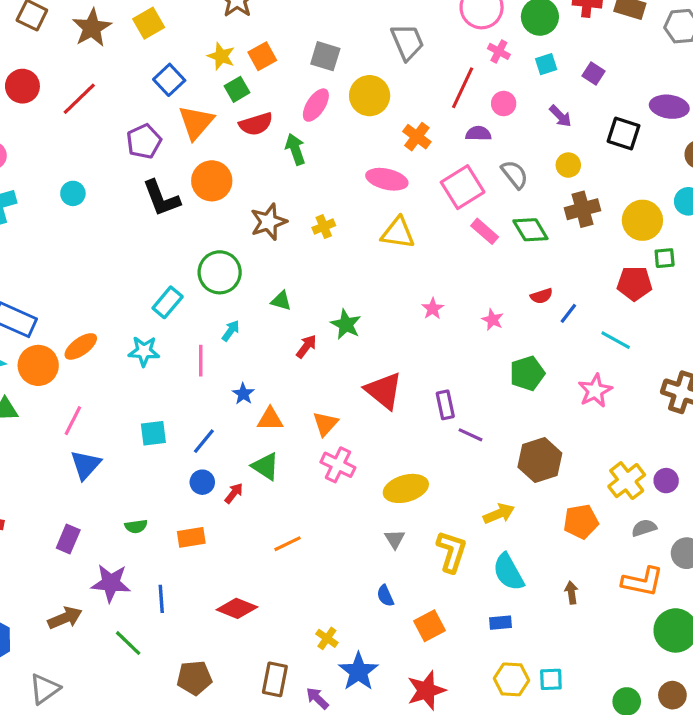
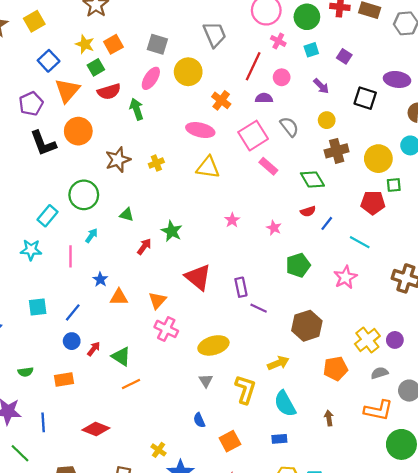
green diamond: (530, 230) -> (312, 179), moved
green triangle: (265, 466) -> (121, 356), moved

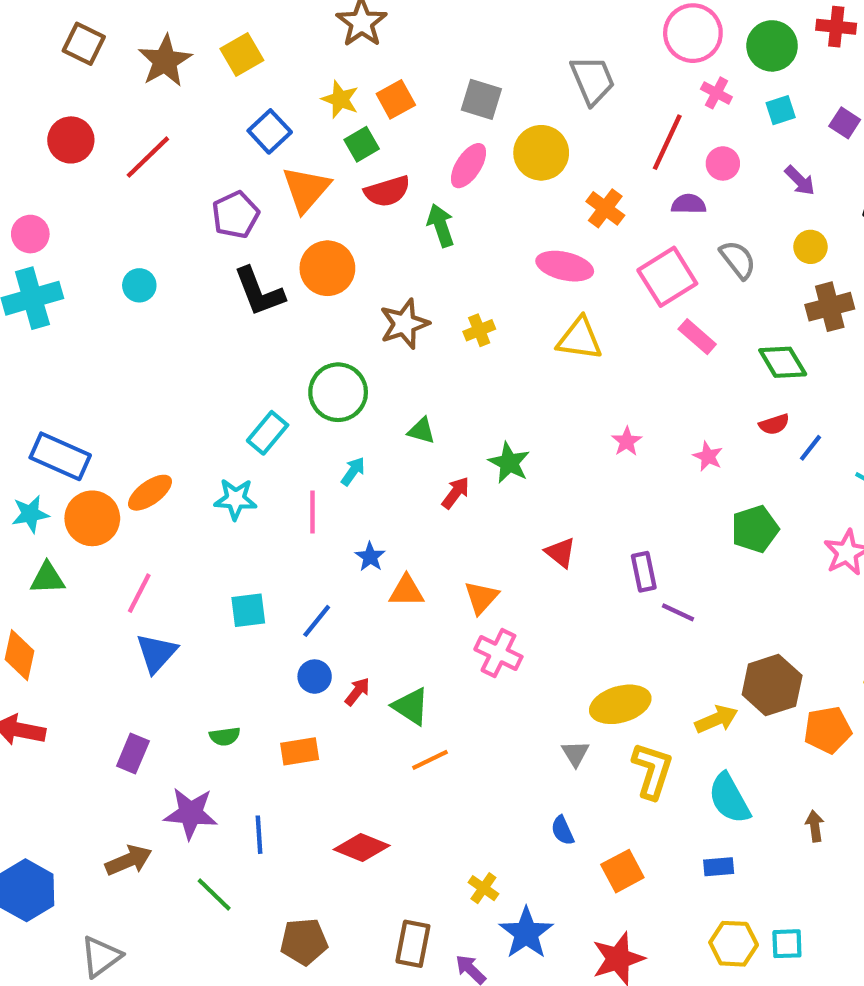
red triangle: (198, 277) -> (560, 553), size x0.6
brown hexagon: (307, 326) -> (772, 685), moved
yellow ellipse: (213, 345) -> (620, 704), moved

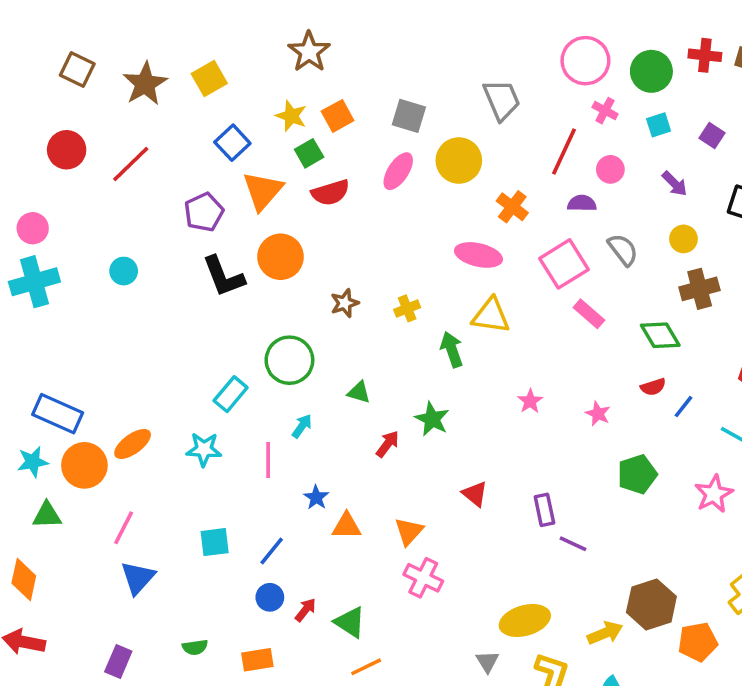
green arrow: (441, 225) -> (452, 349), moved
brown star: (404, 324) -> (345, 303), size x0.7

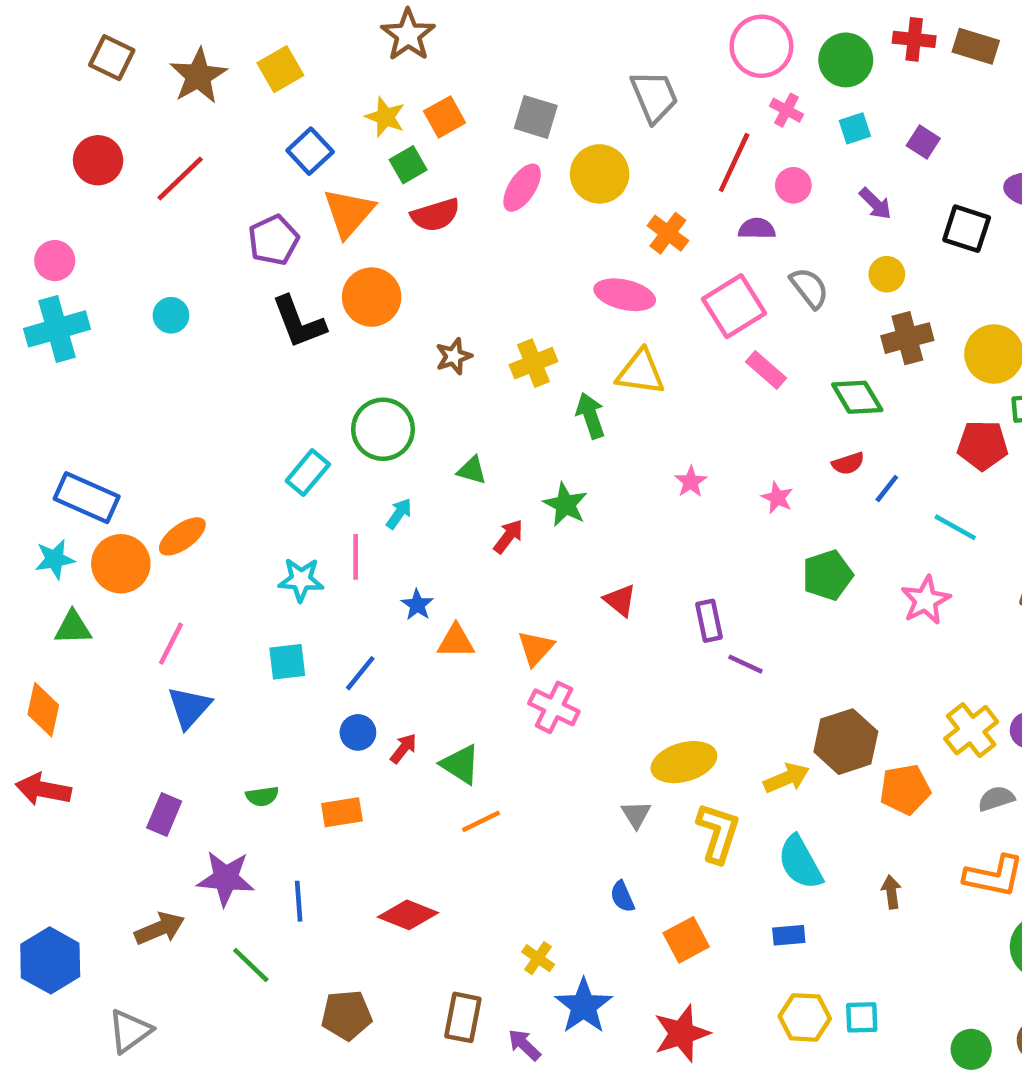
yellow cross: (407, 308) -> (533, 363), size x1.4
cyan star: (204, 449) -> (301, 580), moved

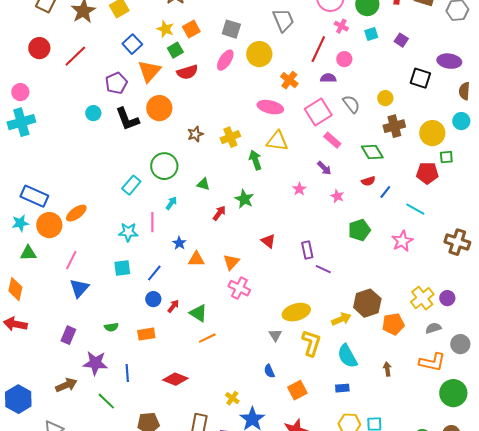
purple arrow: (875, 204) -> (324, 168), moved
cyan circle: (171, 315) -> (93, 113), moved

